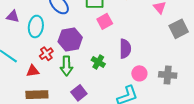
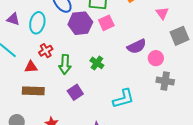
purple triangle: (13, 16) -> (13, 19), moved
purple hexagon: (70, 39) -> (80, 23), moved
purple semicircle: (125, 49) -> (137, 46), moved, turned 60
pink circle: (139, 73) -> (156, 58), moved

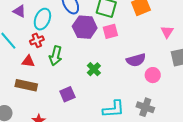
red cross: (46, 51) -> (37, 40), moved
green arrow: (65, 64) -> (56, 56), moved
gray cross: (165, 81) -> (145, 107), moved

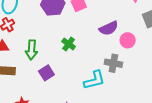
green arrow: (56, 56) -> (32, 50), moved
gray cross: (145, 107) -> (113, 63), moved

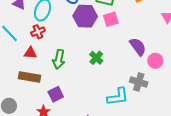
purple semicircle: (109, 28) -> (138, 47), turned -108
purple square: (46, 73) -> (56, 94), moved

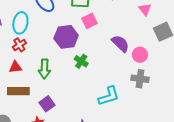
purple hexagon: (85, 16) -> (66, 37), moved
gray cross: (139, 82) -> (140, 79), moved

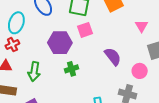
pink circle: (140, 55) -> (140, 71), moved
green cross: (81, 61) -> (71, 69), turned 32

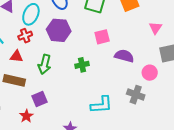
pink square: (85, 30) -> (102, 37), moved
purple hexagon: (60, 43) -> (59, 30), moved
purple semicircle: (113, 57) -> (124, 56), turned -42

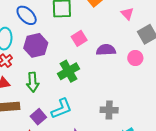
green cross: (82, 65) -> (68, 71), size x1.5
gray cross: (136, 95) -> (109, 110), moved
cyan L-shape: (101, 105) -> (61, 108), moved

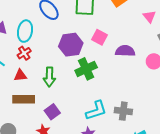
pink square: (79, 38) -> (99, 37), turned -35
purple hexagon: (36, 45) -> (71, 45), moved
cyan L-shape: (61, 108) -> (96, 110), moved

